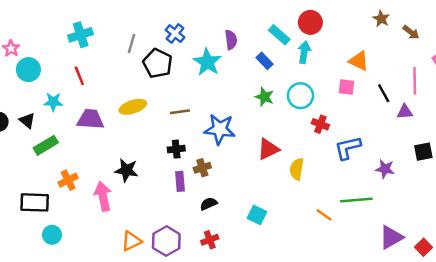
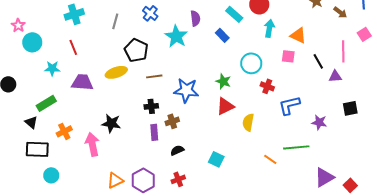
cyan arrow: (304, 52) -> (269, 28), moved
black pentagon: (158, 63) -> (136, 50), moved
green star: (264, 97) -> (223, 81), moved
black triangle: (27, 121) -> (31, 122), moved

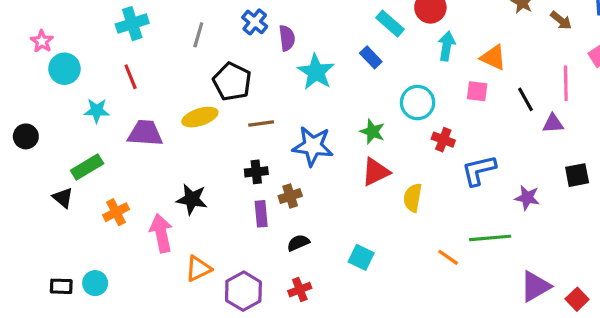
purple semicircle: (195, 18) -> (287, 38), moved
cyan star: (176, 36) -> (316, 72), moved
black rectangle: (37, 149) -> (61, 286), moved, size x0.6
orange triangle: (115, 180) -> (198, 269), moved

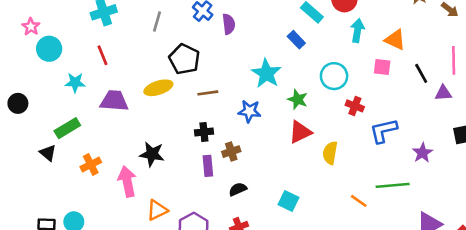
cyan star: (316, 72) -> (266, 73), moved
blue star: (313, 146) -> (249, 111), size x0.7
purple star: (527, 198) -> (422, 153), turned 30

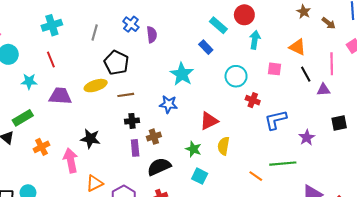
orange triangle: (395, 40) -> (297, 47), moved
brown line: (208, 93) -> (126, 95), moved
green star: (298, 99) -> (193, 149), moved
yellow semicircle: (330, 153) -> (224, 146), moved
black semicircle: (238, 189) -> (159, 167), size x1.6

